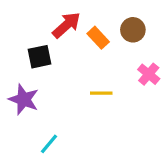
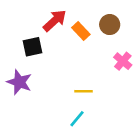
yellow line: (101, 93) -> (83, 91), moved
cyan line: (49, 144) -> (77, 119), moved

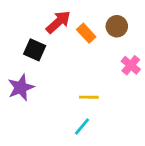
black square: (32, 47) -> (35, 50), turned 36
purple star: (19, 82) -> (21, 87), turned 30

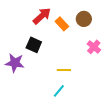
black square: (35, 50) -> (34, 45), moved
purple star: (21, 87) -> (15, 63), turned 30

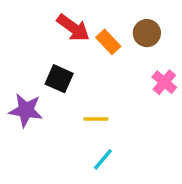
red arrow: (42, 16) -> (73, 28), turned 78
yellow line: (64, 70) -> (96, 119), moved

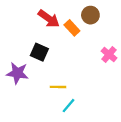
brown circle: (147, 33) -> (90, 15), moved
yellow line: (96, 119) -> (58, 87), moved

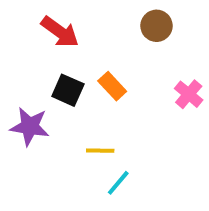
red arrow: (49, 19) -> (60, 32), moved
orange rectangle: (72, 28) -> (112, 86), moved

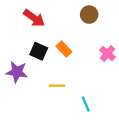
cyan line: (118, 183) -> (86, 104), moved, turned -63

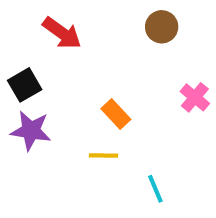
orange rectangle: (64, 49) -> (116, 114), moved
black square: (39, 51) -> (25, 85), moved, turned 36

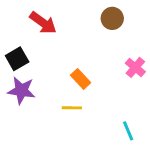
cyan line: (155, 189) -> (128, 131), moved

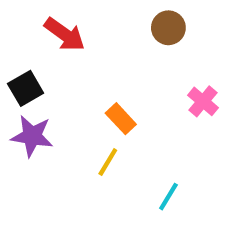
yellow line: (72, 108) -> (108, 162), turned -60
cyan line: (128, 131) -> (168, 197), moved, turned 54

